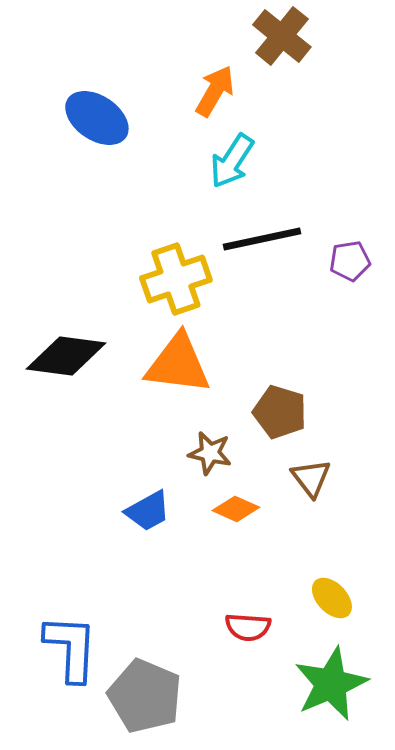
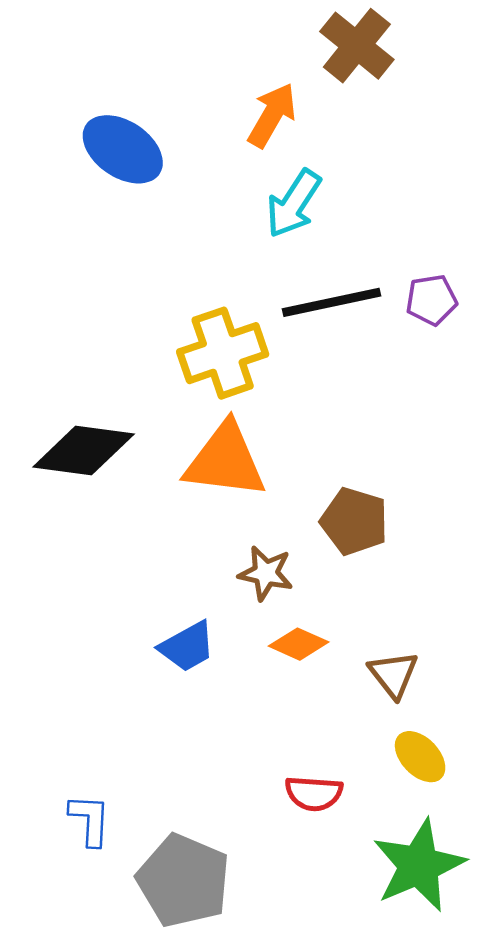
purple pentagon: (350, 261) -> (431, 300), moved
brown triangle: (311, 478) -> (394, 674), moved
blue L-shape: (71, 648) -> (90, 820), size x0.6

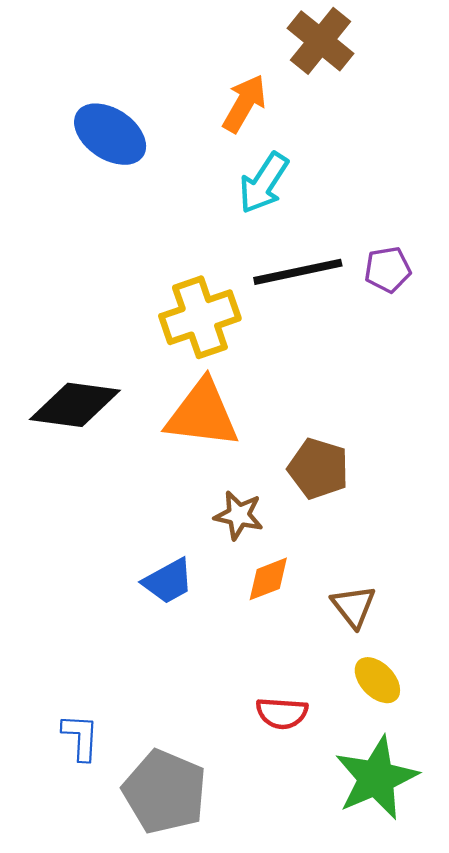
orange diamond: (299, 644) -> (268, 579), turned -45

